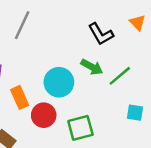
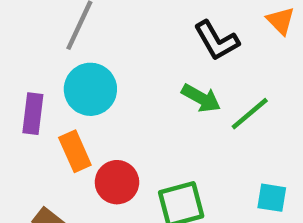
cyan circle: (59, 82) -> (90, 89), moved
cyan square: (135, 113) -> (272, 198), moved

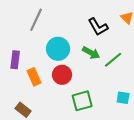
cyan circle: (90, 89) -> (58, 49), moved
red circle: (117, 182) -> (62, 75), moved

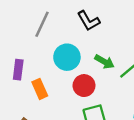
black L-shape: (98, 27) -> (89, 21), moved
red circle: (62, 75) -> (84, 86), moved

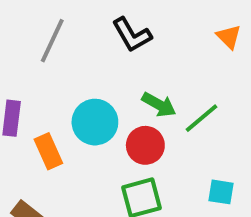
cyan circle: (67, 57) -> (95, 122), moved
red circle: (84, 86) -> (145, 145), moved

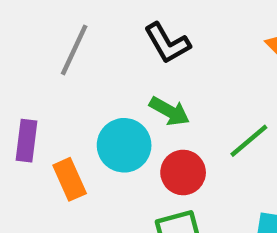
green arrow: (159, 105) -> (169, 111), moved

